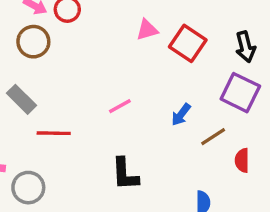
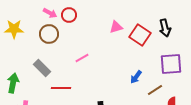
black arrow: (245, 47) -> (165, 28), moved
purple square: (240, 93) -> (171, 64), turned -30
pink line: (120, 106) -> (82, 58), moved

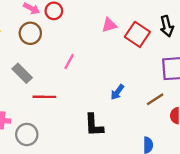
pink line: (82, 58) -> (69, 62), turned -32
blue arrow: (136, 77) -> (117, 92), moved

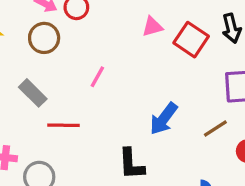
blue arrow: (117, 92) -> (164, 119), size x1.5

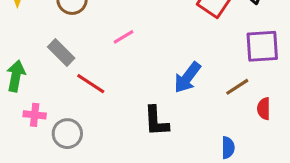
pink line: (97, 77) -> (123, 37), turned 30
red line: (63, 125) -> (91, 84), turned 32

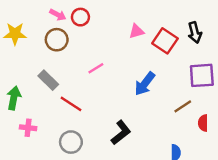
blue arrow: (187, 77) -> (145, 84), moved
black L-shape: (156, 121) -> (121, 133), turned -125
gray circle: (67, 134) -> (71, 142), moved

